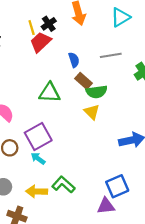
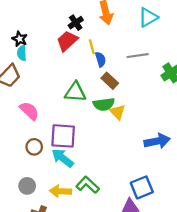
yellow line: (32, 28) -> (92, 47), moved
green semicircle: (97, 92) -> (104, 104), moved
purple square: (38, 136) -> (63, 136), turned 32
cyan arrow: (38, 158) -> (63, 158), size x1.5

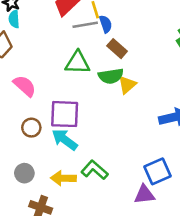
gray line: (138, 56) -> (85, 25), moved
yellow triangle: (118, 112) -> (127, 85), turned 35

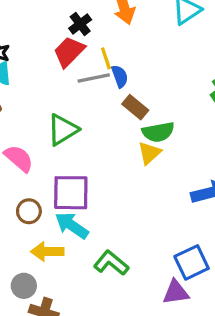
green triangle: (77, 63) -> (63, 130), moved, turned -32
green semicircle: (111, 76) -> (158, 132), moved
gray circle: (24, 173) -> (24, 286), moved
yellow arrow: (63, 178) -> (47, 252), moved

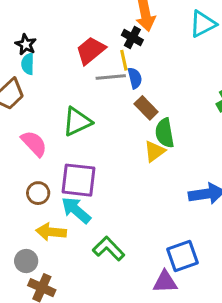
black cross: (80, 24) -> (132, 37), moved, turned -30
green semicircle: (158, 132) -> (165, 133), turned 84

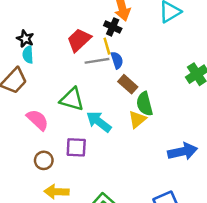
green triangle: (77, 121) -> (72, 99), turned 45
purple square: (78, 180) -> (76, 147), size x0.7
cyan arrow: (76, 210) -> (99, 122), moved

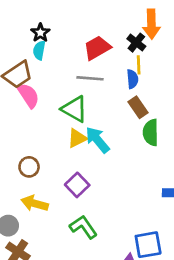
yellow line: (107, 46) -> (139, 65), moved
gray line: (97, 61) -> (90, 78), moved
yellow triangle: (137, 119) -> (77, 138), moved
pink semicircle: (38, 120) -> (28, 95), moved
purple square: (76, 147) -> (77, 185), moved, turned 30

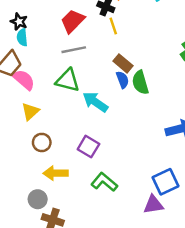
blue semicircle: (132, 79) -> (123, 80), moved
yellow triangle: (77, 138) -> (30, 111), moved

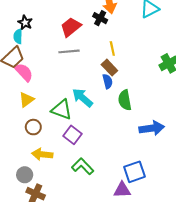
yellow line: (113, 26) -> (112, 49), moved
cyan semicircle: (22, 37) -> (18, 36), moved
green triangle: (68, 80) -> (62, 110), moved
green semicircle: (140, 82) -> (125, 100), moved

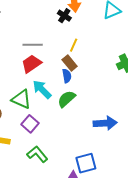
red trapezoid: (71, 27) -> (31, 64), moved
yellow line: (112, 49) -> (74, 45), turned 32
green semicircle: (125, 100) -> (66, 99), moved, turned 54

